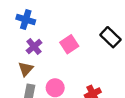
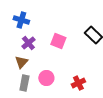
pink square: (69, 44) -> (58, 41), turned -35

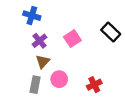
pink square: (58, 41) -> (72, 39), turned 35
brown triangle: (21, 62) -> (43, 62), moved

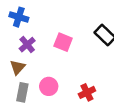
pink square: (72, 39) -> (63, 42), turned -35
brown triangle: (43, 62) -> (18, 67), moved

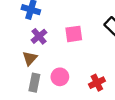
pink square: (63, 42) -> (74, 34), turned -30

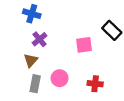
pink square: (74, 34) -> (84, 45), moved
red cross: (97, 83) -> (95, 84), turned 32

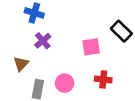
brown triangle: (31, 60) -> (21, 64), moved
red cross: (95, 84) -> (103, 79), moved

